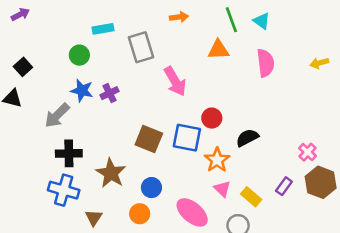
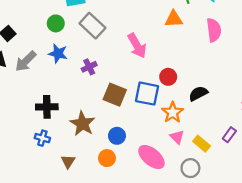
gray rectangle: (141, 47) -> (92, 26), moved, turned -30
purple cross: (110, 93) -> (89, 67), moved
gray arrow: (57, 115) -> (26, 61), moved
blue cross: (64, 190) -> (42, 138), size x0.6

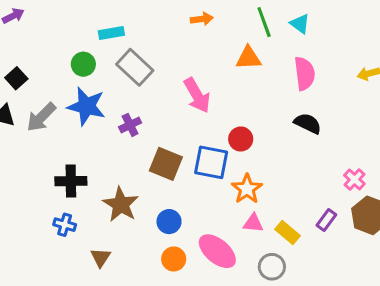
blue star: (58, 53) -> (86, 106), size x1.4
black semicircle: (198, 94) -> (308, 123), moved, turned 54
pink triangle: (177, 137) -> (253, 223), turned -40
orange circle: (107, 158) -> (174, 259), moved

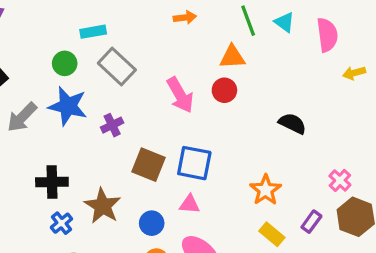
pink semicircle: (305, 74) -> (327, 35), moved
red circle: (241, 139) -> (224, 90), moved
orange star: (247, 189) -> (266, 190), moved
pink triangle: (253, 223) -> (190, 204), moved
blue cross: (65, 225) -> (61, 223), moved, turned 35

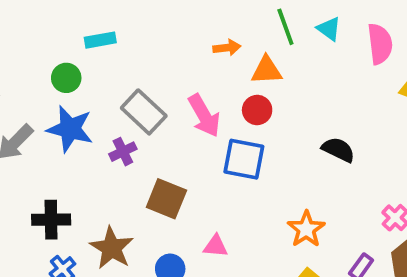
orange arrow: (185, 17) -> (227, 48), moved
gray rectangle: (117, 67) -> (144, 112), moved
blue square: (194, 163) -> (244, 159), moved

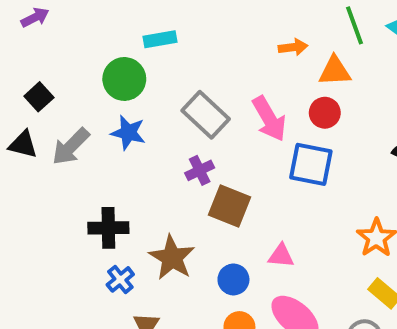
green circle: (66, 78) -> (124, 79), size x1.4
blue star: (70, 129) -> (128, 133), size x0.7
purple cross: (123, 152) -> (200, 170), moved

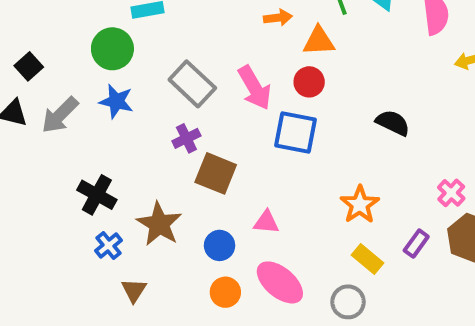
black cross: (108, 228) -> (97, 195), turned 30

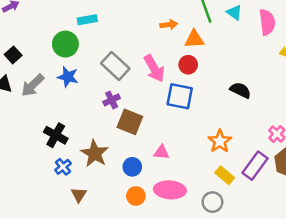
purple rectangle: (416, 244) -> (255, 166), size x1.6
pink ellipse: (280, 282) -> (170, 190), turned -36

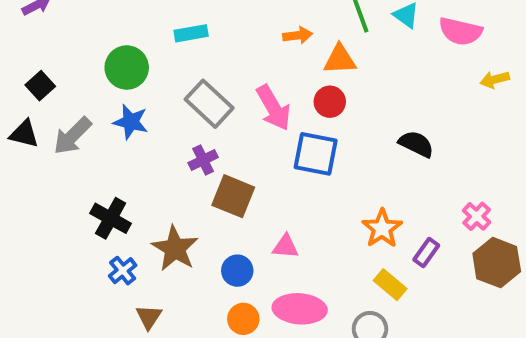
cyan rectangle: (87, 20) -> (191, 33), moved
pink semicircle: (267, 22) -> (460, 31), turned 110
purple rectangle: (255, 166) -> (426, 253), moved, size x0.6

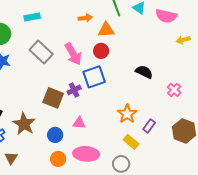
blue square: (316, 154) -> (94, 77), turned -30
purple cross: (203, 160) -> (74, 90), moved
pink cross: (477, 216) -> (174, 90), moved

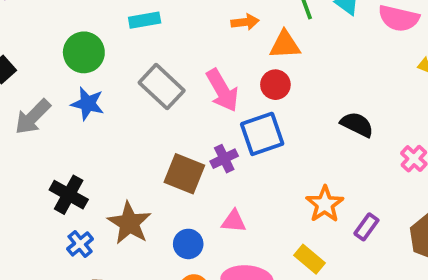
yellow rectangle: (131, 142) -> (310, 259), moved

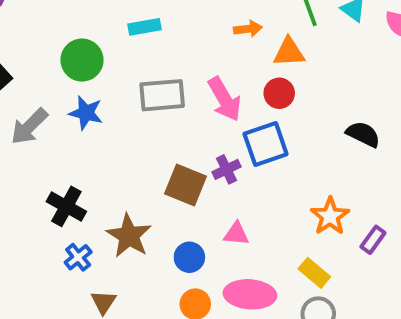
gray rectangle: (162, 87) -> (162, 95), turned -48

